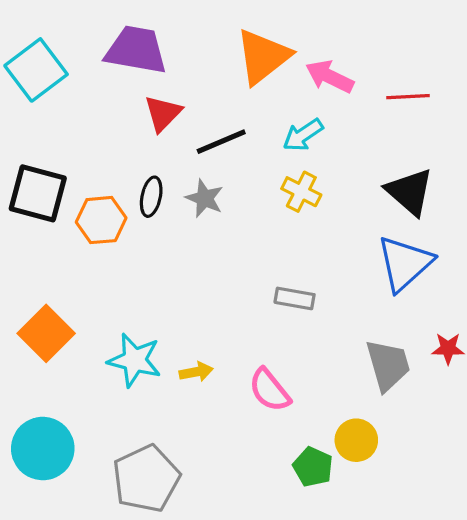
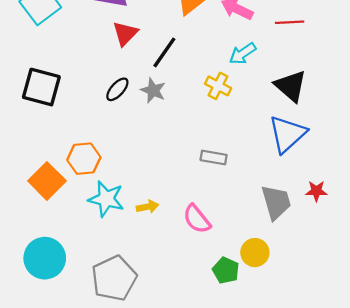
cyan arrow: (303, 135) -> (243, 54), moved
black line: (221, 142) -> (164, 52), turned -32
black ellipse: (151, 197) -> (117, 89), turned 30
orange hexagon: (101, 220) -> (84, 159), moved

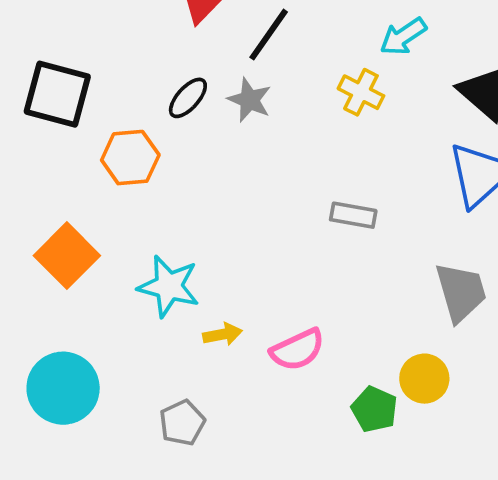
orange hexagon: (84, 159) -> (130, 158), moved
yellow arrow: (148, 207) -> (223, 334), moved
pink semicircle: (197, 219) -> (297, 350), moved, turned -76
gray pentagon: (114, 278) -> (182, 423), size x0.6

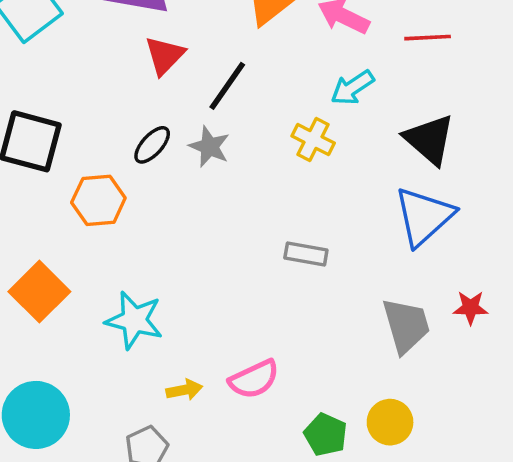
yellow arrow: (223, 334) -> (184, 390), moved
yellow circle: (424, 379) -> (390, 422), moved

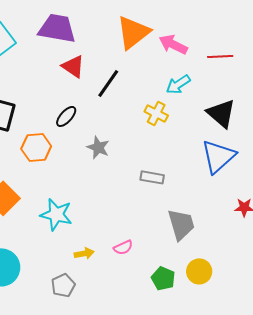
red triangle: (165, 55) -> (73, 66), turned -40
gray star: (209, 147) -> (98, 147), moved
gray trapezoid: (406, 326) -> (181, 224), moved
pink semicircle: (254, 379) -> (123, 247), size x0.7

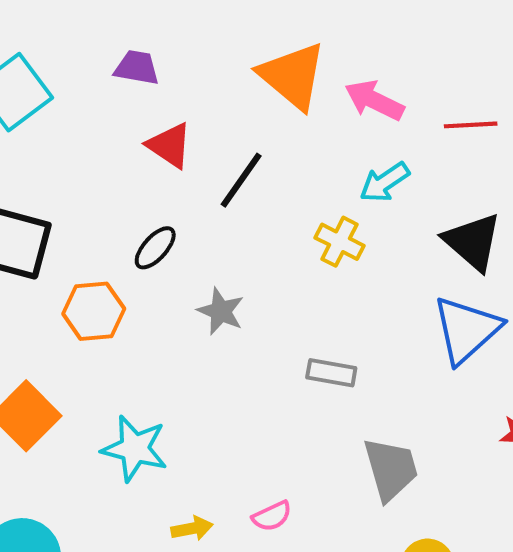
purple trapezoid: (57, 28) -> (137, 68), size x0.6
orange triangle: (133, 32) -> (292, 76), turned -42

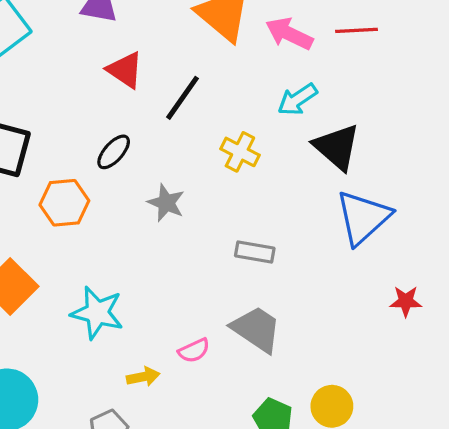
red line: (471, 125) -> (356, 30), moved
yellow cross: (339, 242) -> (240, 152), moved
black triangle: (473, 242) -> (337, 147), moved
gray trapezoid: (391, 469) -> (256, 329), moved, turned -40
pink semicircle: (272, 516) -> (194, 350), moved

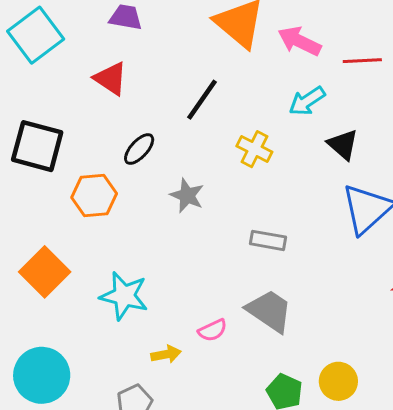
red line: (356, 30) -> (362, 61), moved
red triangle: (125, 70) -> (111, 79), moved
black triangle: (337, 147) -> (343, 145), size x0.7

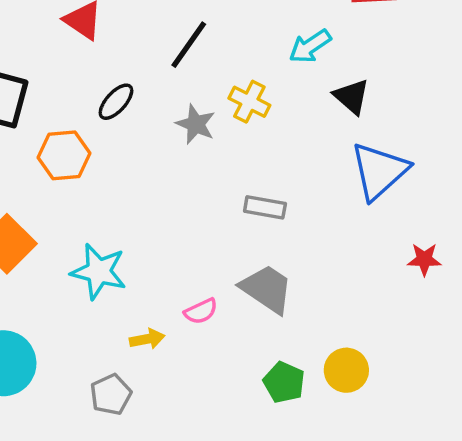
gray star: (187, 195) -> (196, 124), moved

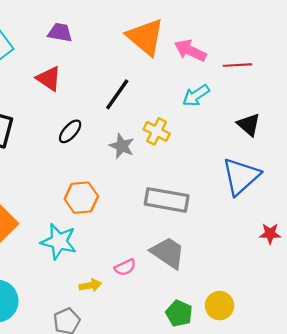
black triangle: (352, 97) -> (249, 125), moved
orange hexagon: (64, 155) -> (81, 198), moved
gray rectangle: (265, 207) -> (167, 200), size x1.6

